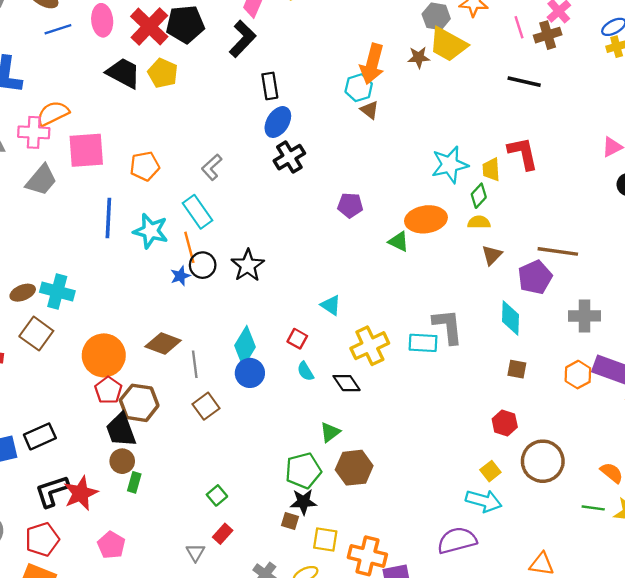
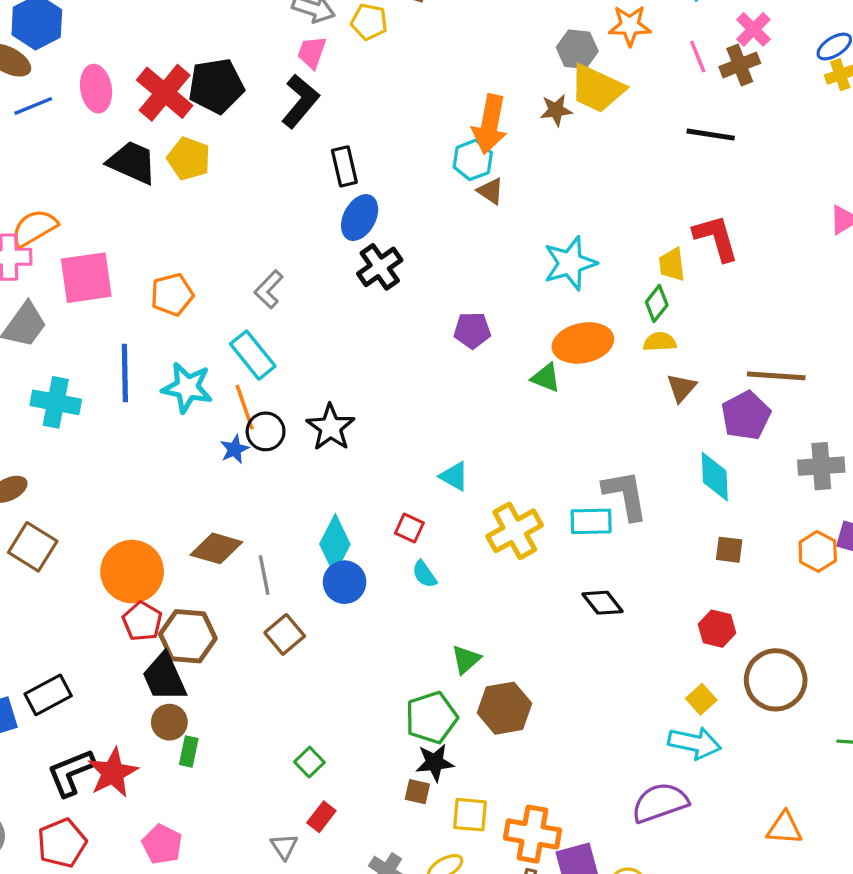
cyan star: (450, 165) -> (570, 263), moved
cyan cross: (57, 291) -> (56, 402), moved
black diamond: (347, 383) -> (602, 603), moved

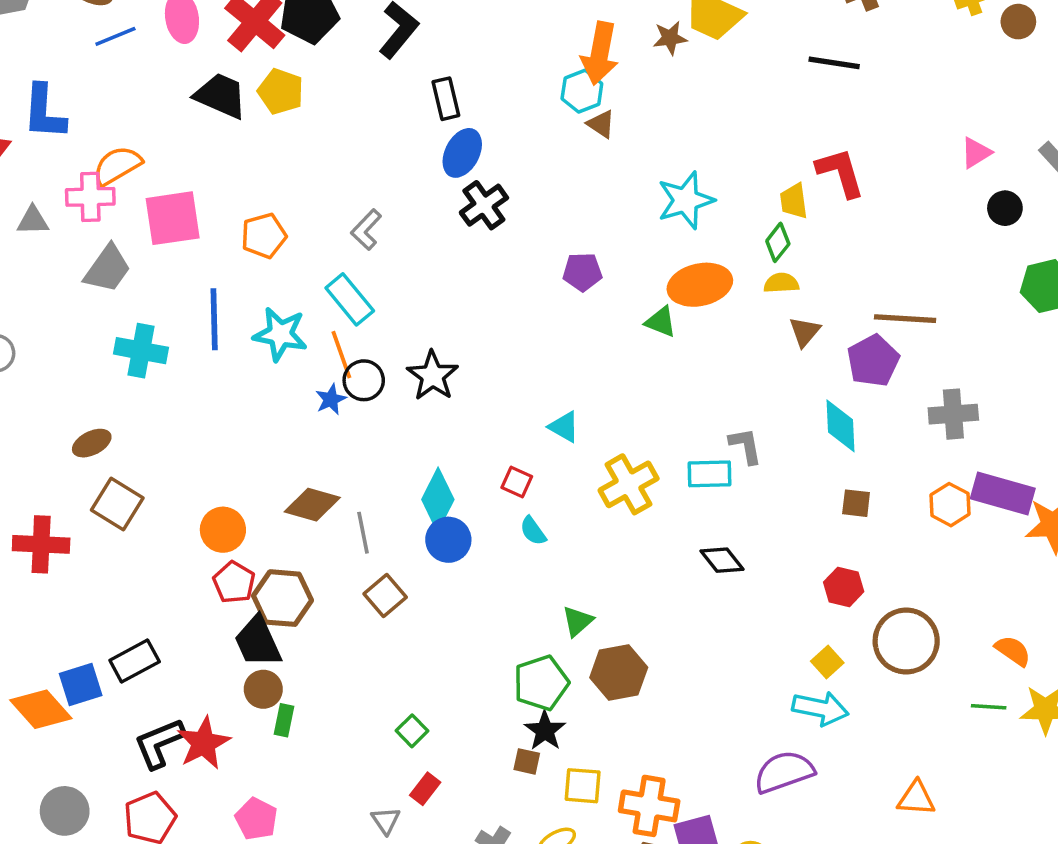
gray L-shape: (625, 495) -> (746, 446), size x0.7
orange circle: (132, 572) -> (223, 530), size x0.7
black star: (435, 763) -> (545, 731), turned -30

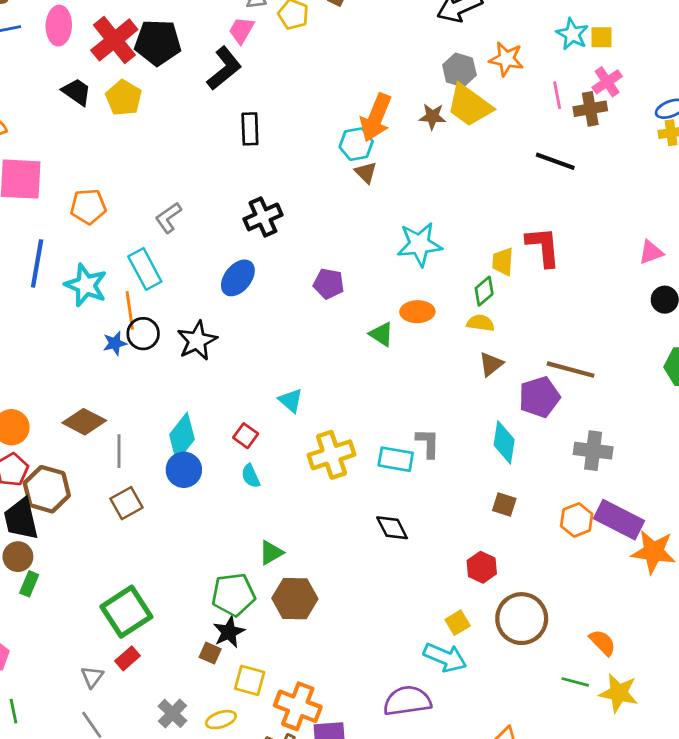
black trapezoid: (221, 96) -> (77, 92), size x0.7
blue ellipse: (462, 153) -> (238, 278), moved
orange ellipse: (700, 285) -> (417, 312), size x0.7
green square: (412, 731) -> (126, 612), size x2.0

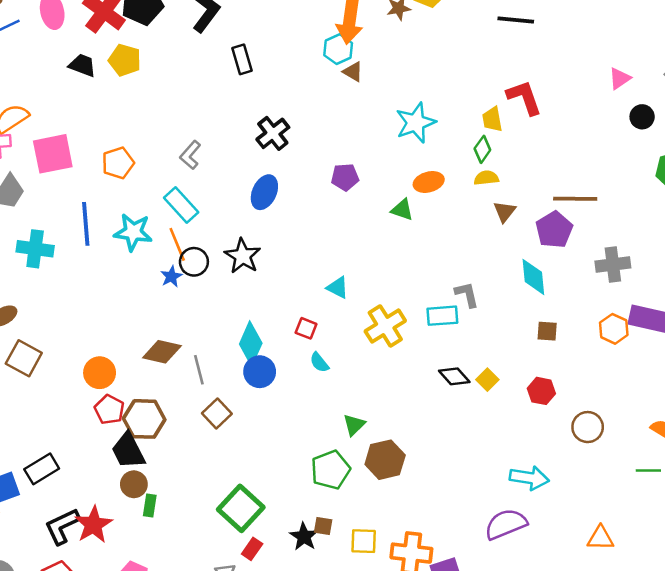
brown circle: (522, 619) -> (588, 427), size x0.7
yellow square: (458, 623) -> (487, 380), moved
black star: (229, 632) -> (304, 537), moved

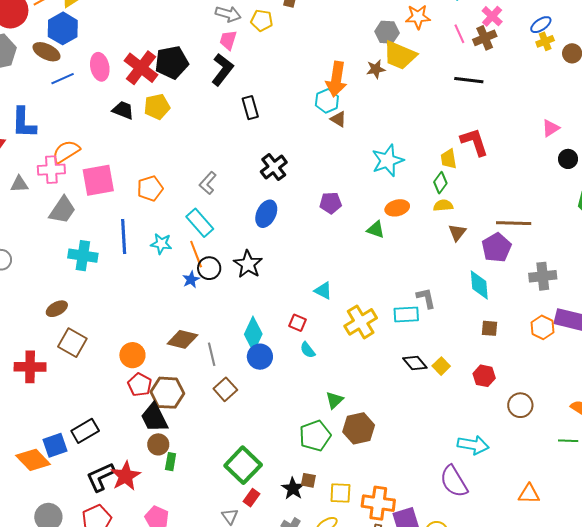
yellow pentagon: (125, 60) -> (157, 107), turned -30
cyan star: (133, 232) -> (161, 244), size x0.7
purple semicircle: (506, 524) -> (454, 481), turned -100

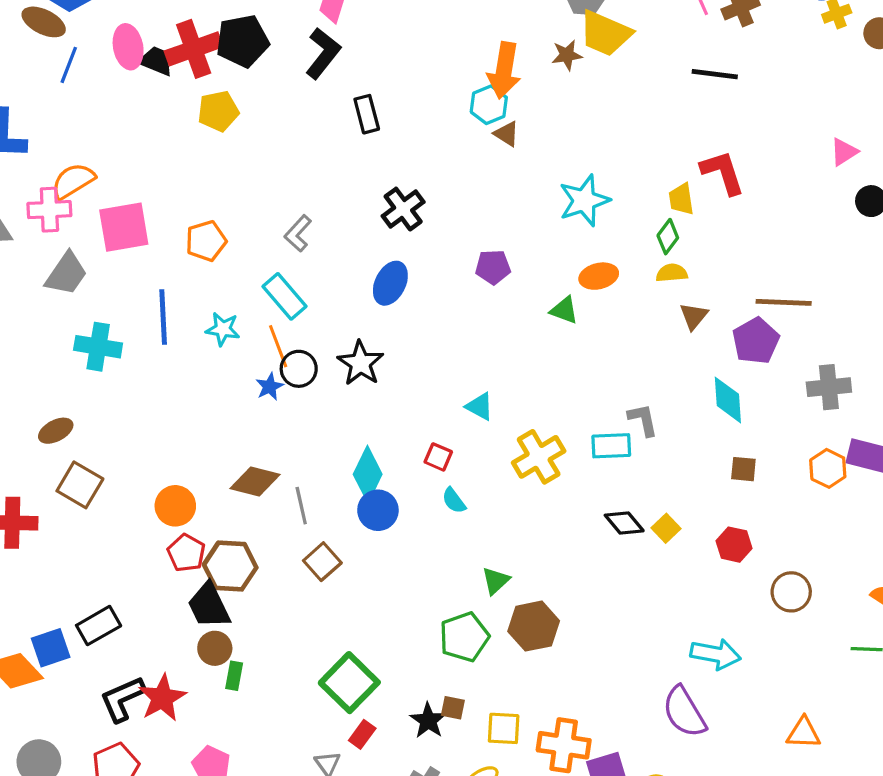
red cross: (141, 68) -> (194, 49), turned 32
blue line: (63, 79) -> (69, 65), turned -45
black trapezoid: (123, 110) -> (156, 61), moved

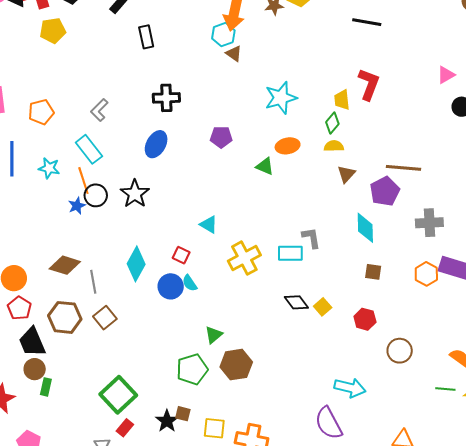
red L-shape: (723, 172) -> (369, 84), turned 36
black cross: (403, 209) -> (166, 98), turned 32
blue circle: (378, 510) -> (171, 286), moved
brown hexagon: (230, 566) -> (65, 317), moved

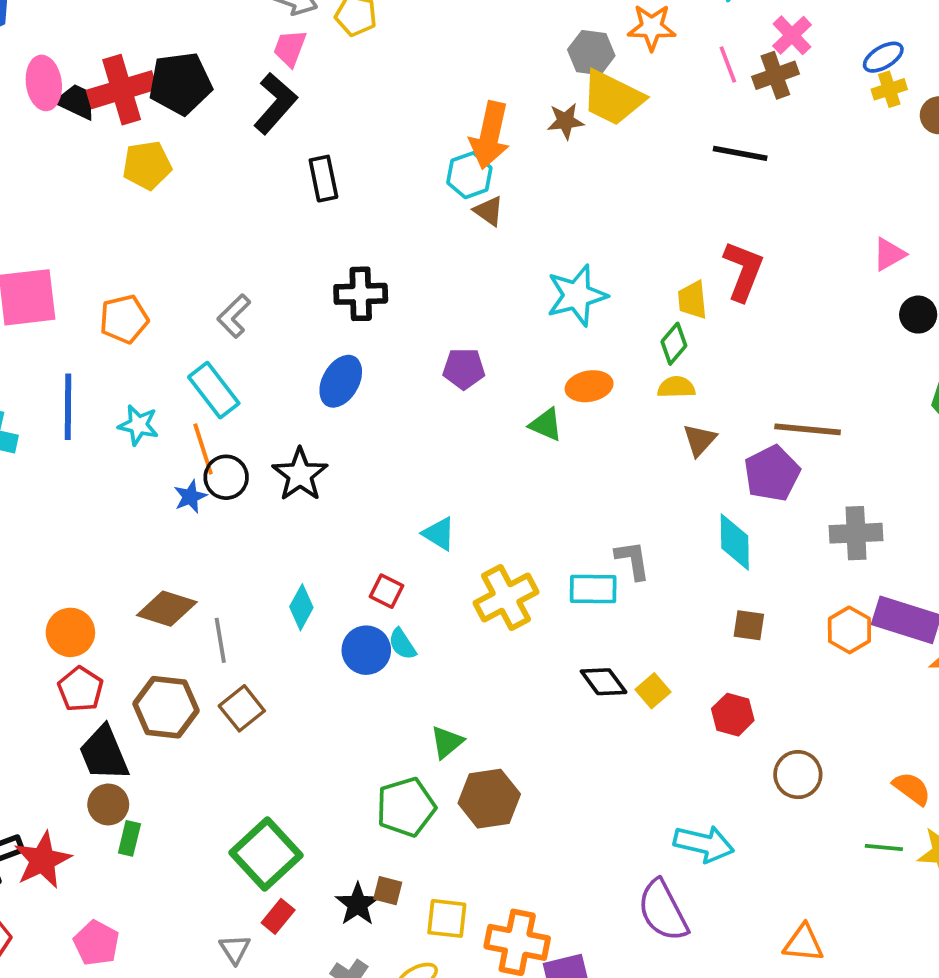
cyan diamond: (136, 264) -> (301, 607), size x0.7

